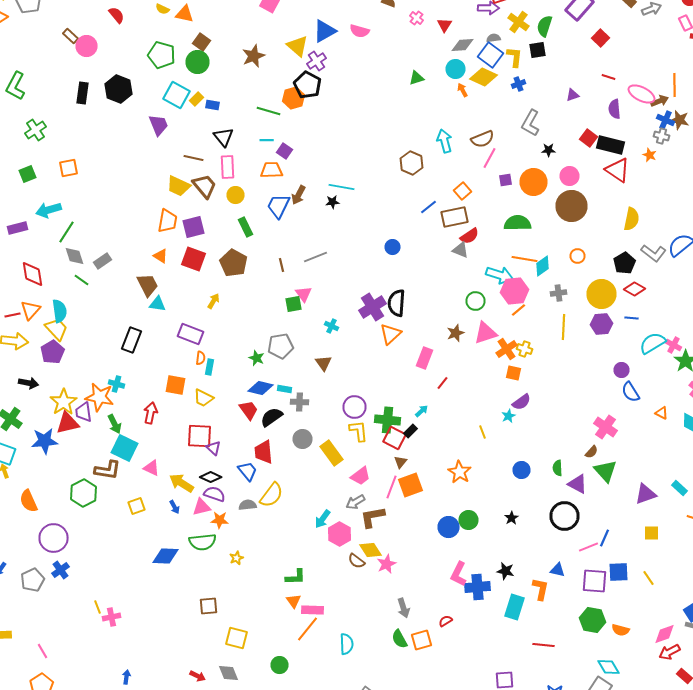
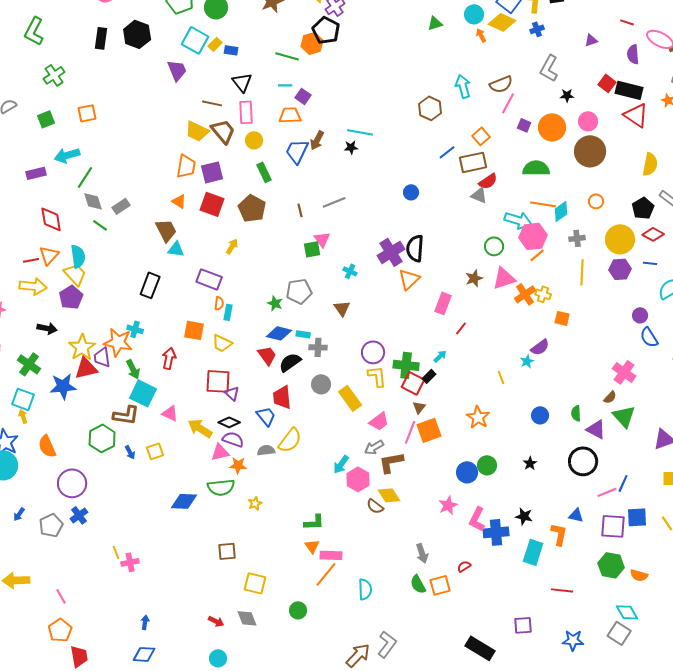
purple square: (506, 180) -> (524, 125), turned 32
orange square: (514, 373) -> (562, 318), moved
blue arrow: (174, 507) -> (130, 452), moved
pink star: (386, 564) -> (448, 505), moved

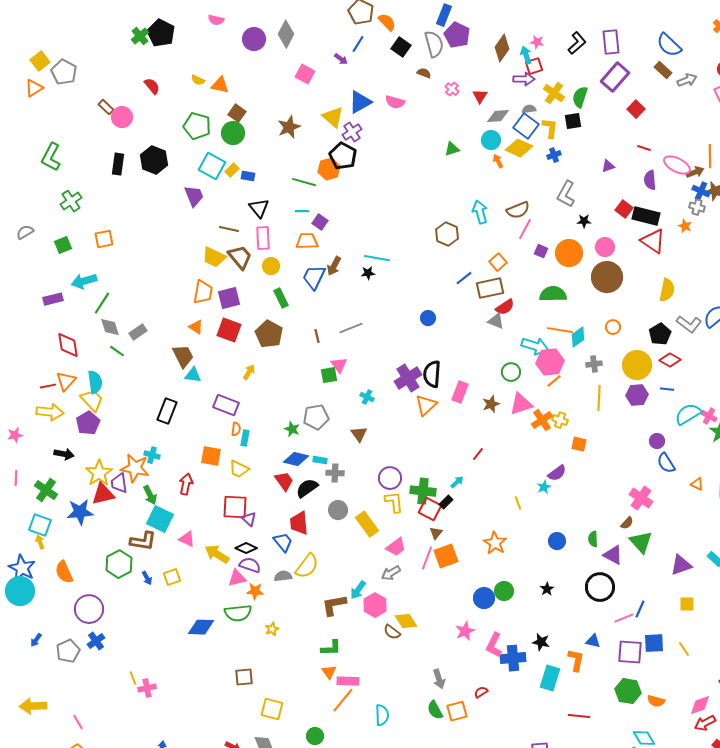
pink rectangle: (443, 303) -> (460, 392), moved
brown L-shape: (391, 462) -> (334, 605), moved

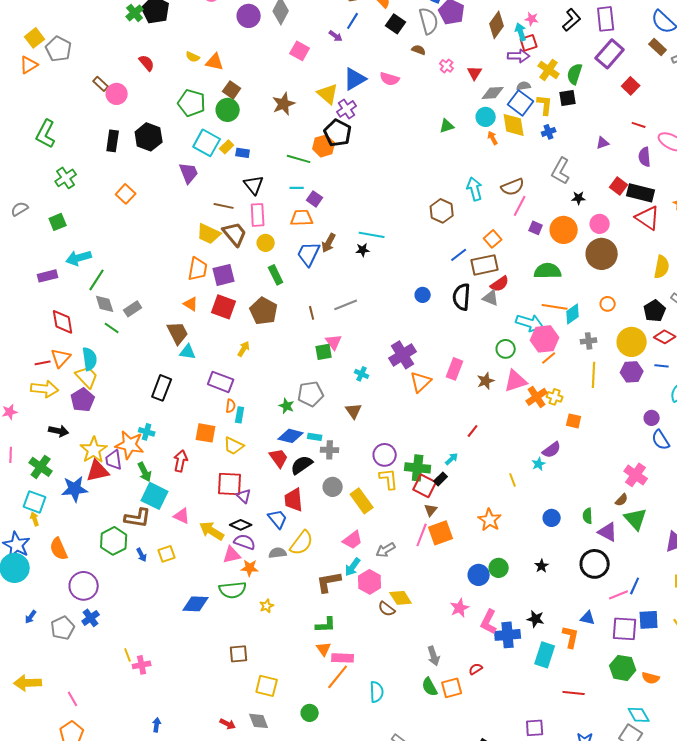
yellow diamond: (519, 148) -> (514, 125), turned 56
orange square: (104, 239) -> (126, 194), moved, turned -36
black semicircle: (432, 374) -> (462, 297), moved
pink trapezoid: (396, 547) -> (353, 540), moved

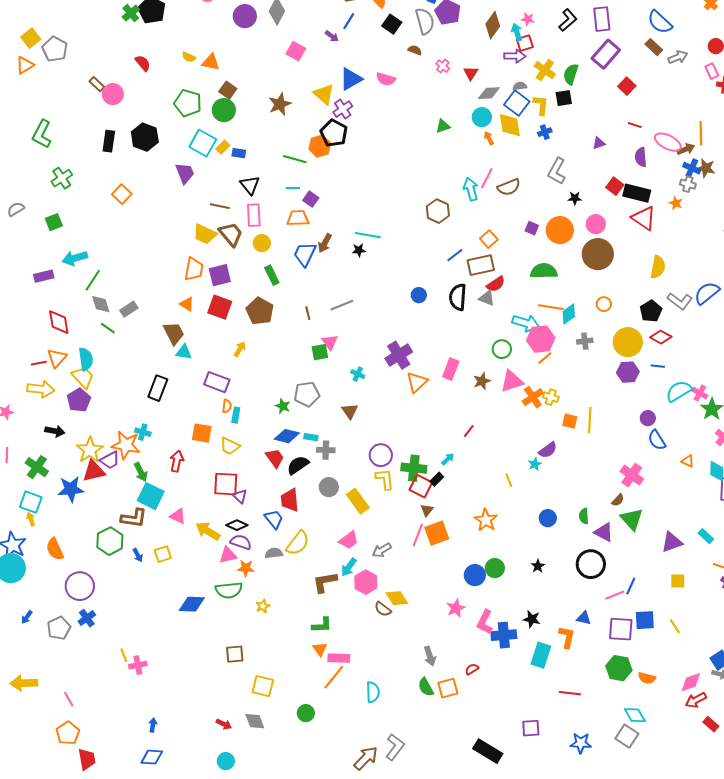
pink line: (520, 206) -> (487, 178), moved
yellow line: (594, 375) -> (590, 420), moved
purple trapezoid: (114, 460) -> (110, 460), turned -110

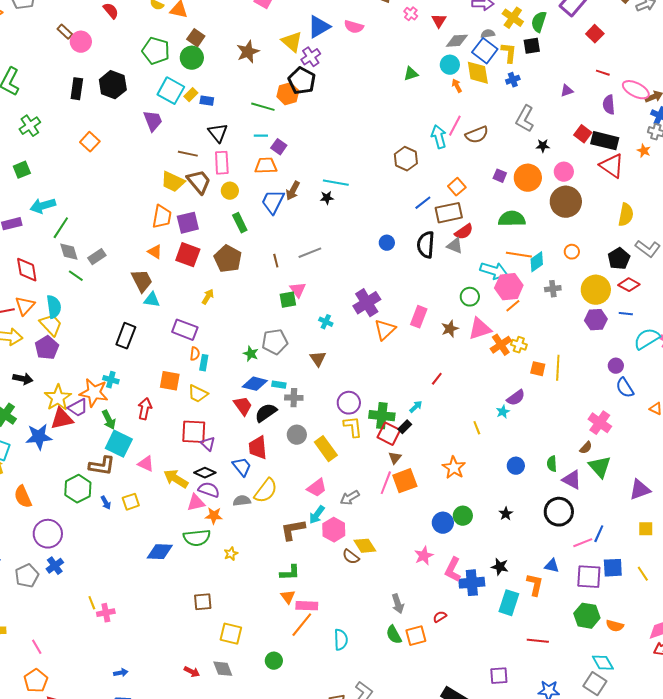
blue arrow: (153, 725) -> (121, 673), turned 72

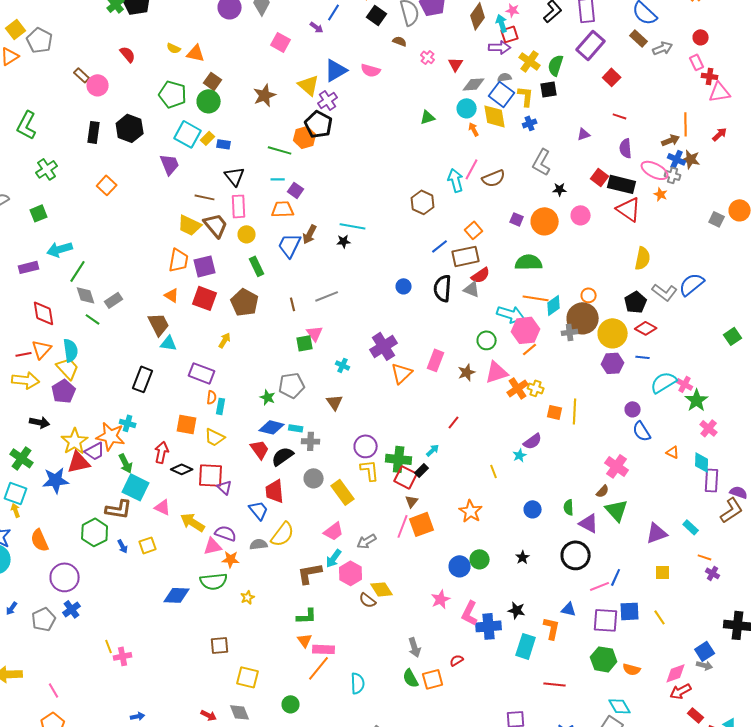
pink ellipse: (636, 90) -> (655, 170), moved
brown circle: (566, 202) -> (583, 318), moved
black diamond: (205, 473) -> (182, 469), moved

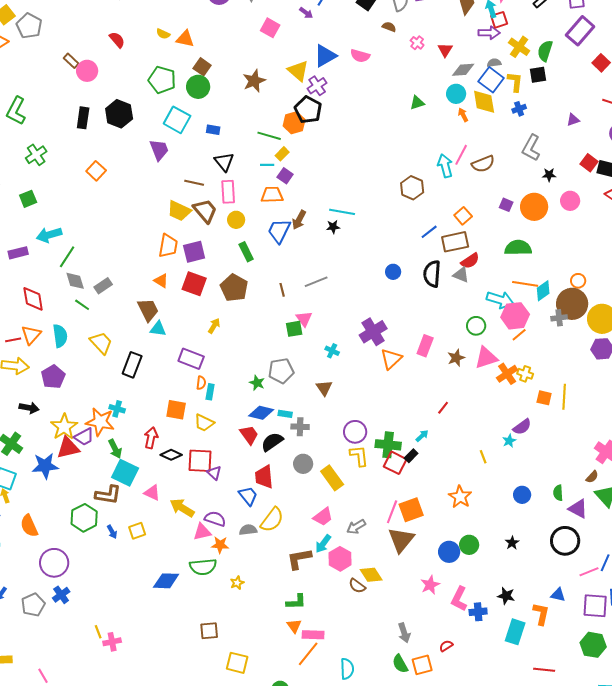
yellow rectangle: (208, 138) -> (282, 154), moved
yellow trapezoid: (68, 368) -> (101, 343), moved
brown triangle: (412, 501) -> (401, 540), moved, size x2.0
blue cross: (489, 626) -> (478, 612), size x0.7

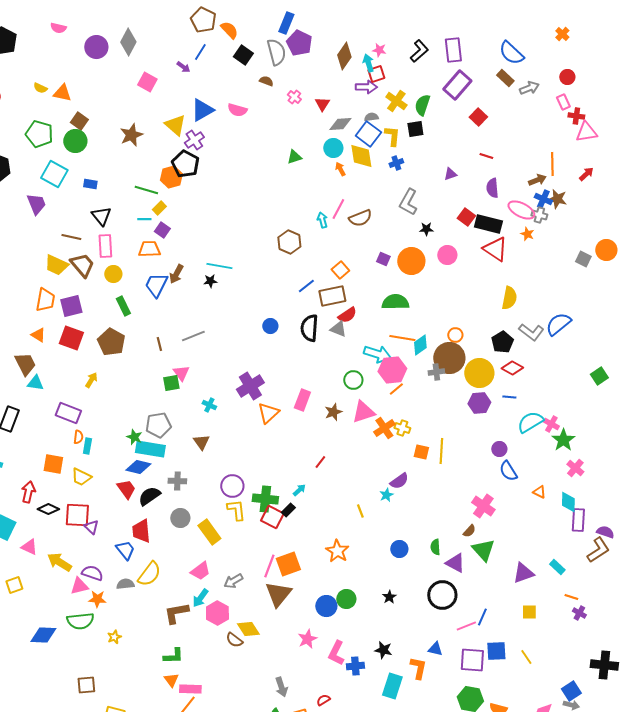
cyan arrow: (445, 166) -> (322, 220), size x0.7
cyan rectangle: (285, 414) -> (150, 449), moved, size x2.0

